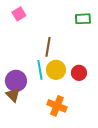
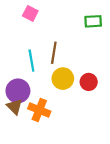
pink square: (19, 14) -> (30, 13), moved, turned -32
cyan line: (40, 70) -> (31, 61), moved
orange cross: (57, 106) -> (39, 110), moved

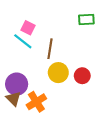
pink square: (30, 13) -> (28, 28), moved
cyan line: (31, 61) -> (23, 41), moved, turned -42
orange cross: (39, 110) -> (36, 102), turned 36

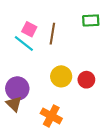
brown line: (50, 49) -> (52, 34), moved
orange cross: (36, 102) -> (51, 116), moved, turned -30

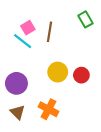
green rectangle: (91, 20) -> (86, 19), turned 63
pink square: (29, 29) -> (28, 28), turned 32
brown triangle: (14, 104) -> (17, 112), moved

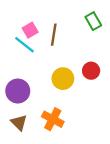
red circle: (81, 75) -> (91, 71), moved

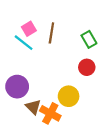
green rectangle: (93, 21) -> (89, 39), moved
yellow circle: (63, 79) -> (69, 96), moved
brown triangle: (19, 123) -> (33, 107), moved

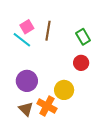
purple circle: (17, 87) -> (27, 81), moved
brown triangle: (33, 107) -> (26, 109), moved

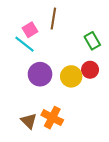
brown line: (48, 31) -> (53, 19), moved
purple circle: (27, 81) -> (40, 74), moved
yellow circle: (64, 90) -> (71, 76), moved

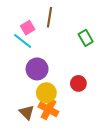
red circle: (90, 70) -> (78, 83), moved
yellow circle: (71, 76) -> (46, 93), moved

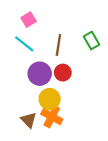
brown line: (49, 17) -> (58, 45), moved
pink square: (28, 28) -> (29, 20), moved
red circle: (78, 83) -> (63, 73), moved

